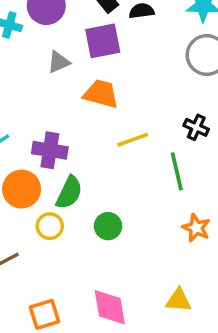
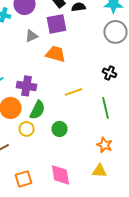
yellow line: (133, 140) -> (74, 92), moved
green line: (177, 171) -> (106, 108), moved
orange star: (196, 228) -> (104, 145), moved

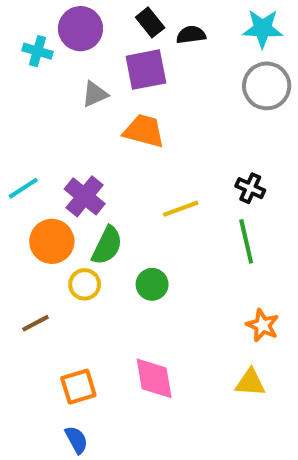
black cross: (110, 73) -> (250, 188), moved
purple cross: (26, 86) -> (85, 196), turned 30
orange star: (104, 145) -> (263, 325), moved
yellow triangle: (100, 171) -> (250, 383), moved

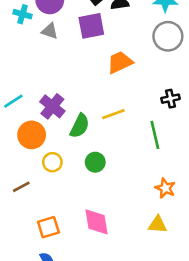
gray triangle: (95, 94) -> (50, 31), moved, turned 42
orange trapezoid: (144, 131) -> (120, 62), moved, turned -40
black cross: (250, 188) -> (170, 99), moved, turned -36
green semicircle: (107, 245) -> (80, 126), moved

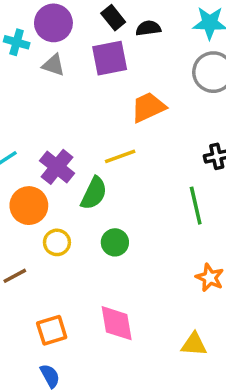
yellow line: (113, 114) -> (120, 156), moved
yellow triangle: (158, 225) -> (194, 344), moved

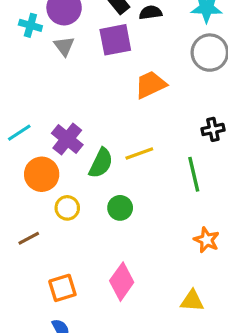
gray triangle: (53, 65) -> (64, 46), turned 35
yellow line: (120, 156) -> (139, 153), moved
pink diamond: (117, 323) -> (122, 282), turned 45

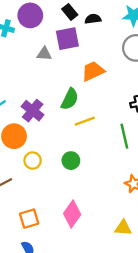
gray triangle: (64, 46) -> (44, 54), moved, turned -49
green semicircle: (101, 163) -> (70, 99), moved

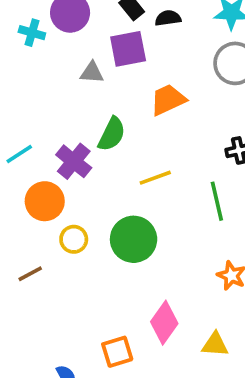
green semicircle: (70, 99) -> (112, 134), moved
green circle: (71, 161) -> (134, 239), size x1.6
pink diamond: (72, 214) -> (164, 323), moved
orange square: (29, 219) -> (117, 352), moved

